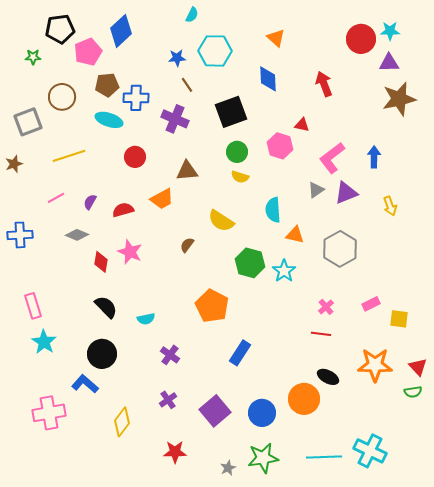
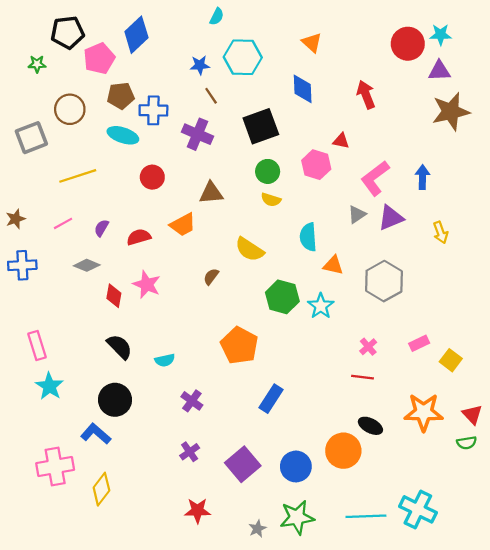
brown star: (14, 164) -> (16, 219), moved
yellow square: (399, 319) -> (451, 360), turned 30
yellow diamond: (122, 422) -> (101, 489), moved

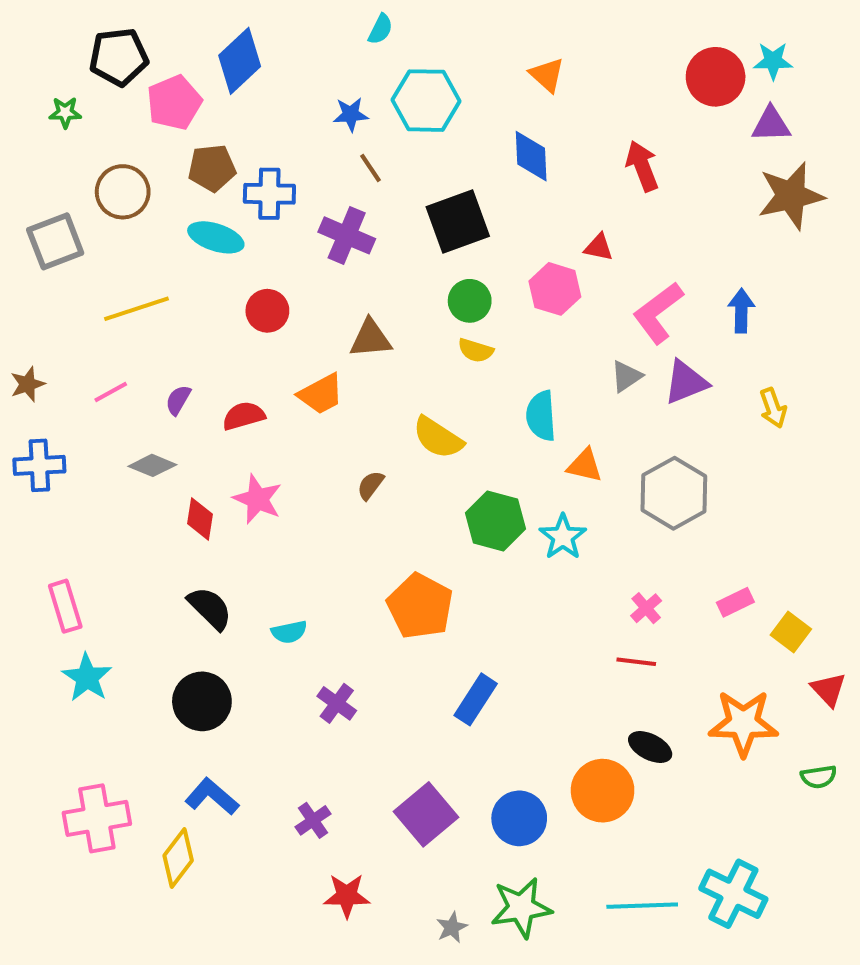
red triangle: (472, 414) -> (829, 689), moved
blue L-shape: (96, 434) -> (212, 797), moved
purple cross: (190, 452) -> (313, 820), moved

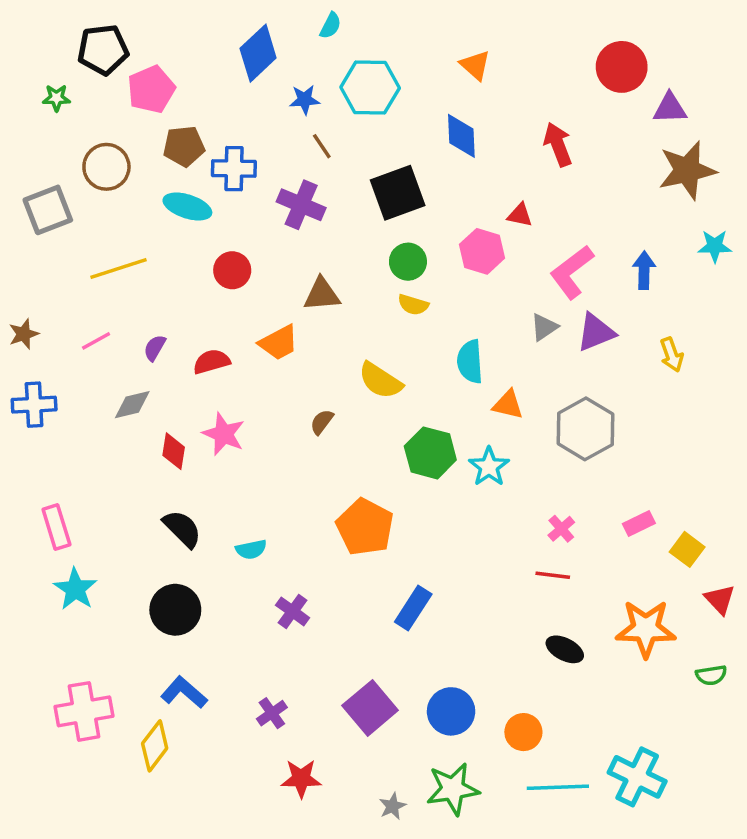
blue diamond: (240, 61) -> (258, 53), moved
cyan star: (773, 61) -> (715, 246), moved
gray diamond: (152, 465) -> (132, 405), turned -36
orange circle: (603, 791) -> (523, 732), moved, size x0.7

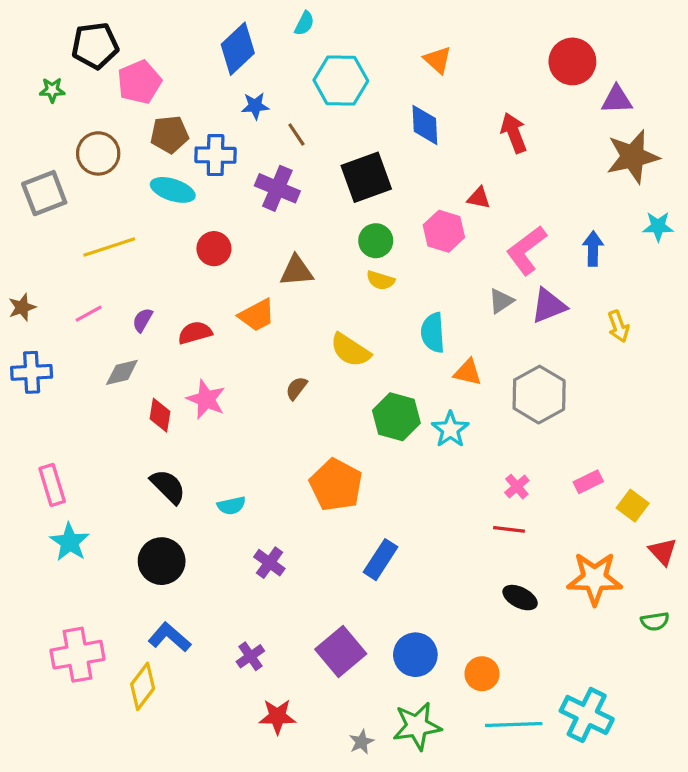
blue star: (305, 100) -> (255, 106), moved

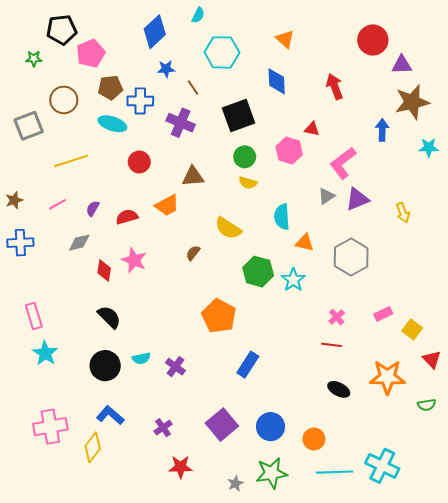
blue arrow: (593, 249) -> (382, 130), moved
cyan semicircle: (231, 506) -> (141, 358), moved

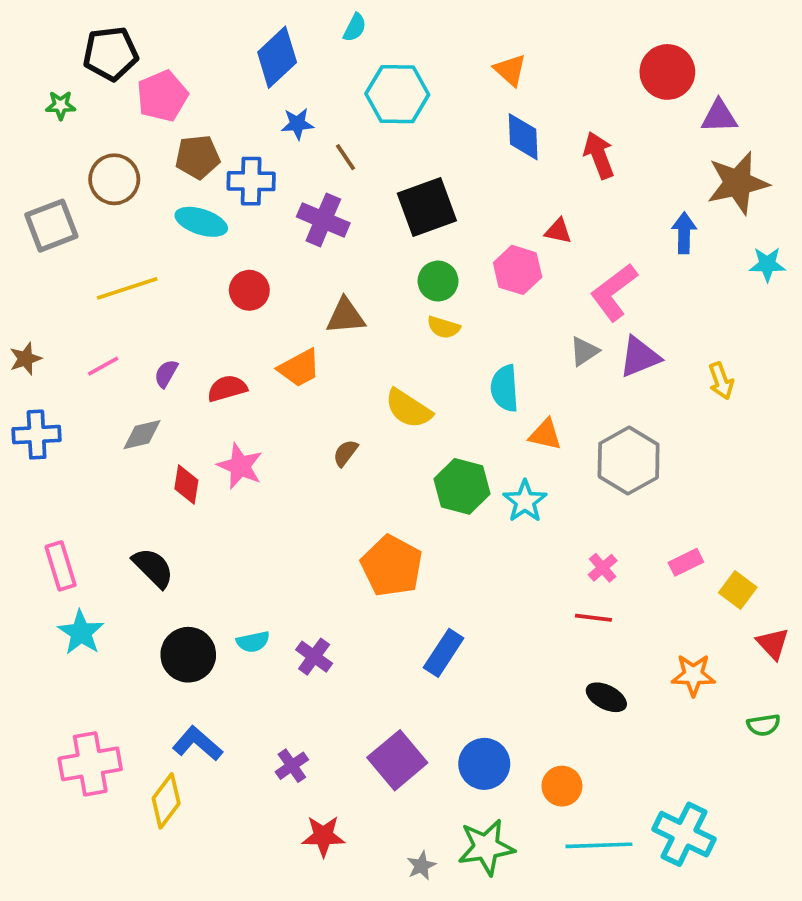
blue diamond: (277, 81) -> (523, 137), moved
black semicircle: (109, 317) -> (153, 568), moved
orange star: (387, 377) -> (693, 675), size x0.7

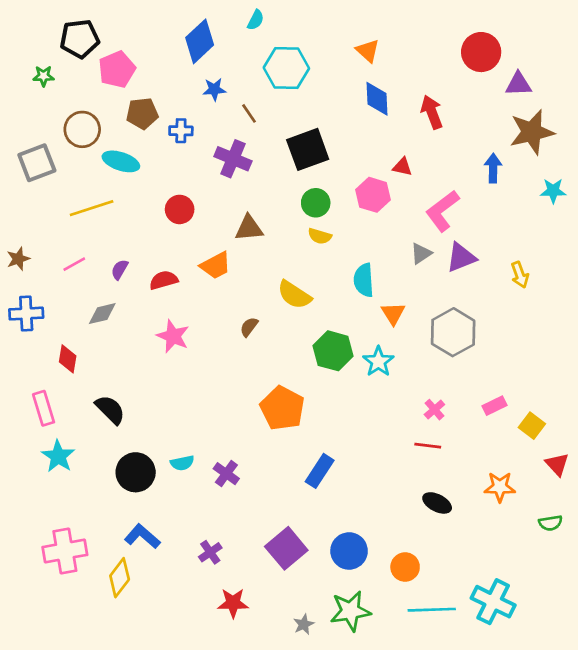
blue cross: (251, 181) -> (181, 131), size x0.7
cyan ellipse: (201, 222) -> (121, 161), moved
orange triangle: (545, 435) -> (393, 314), turned 45
red diamond: (186, 485) -> (68, 359), moved

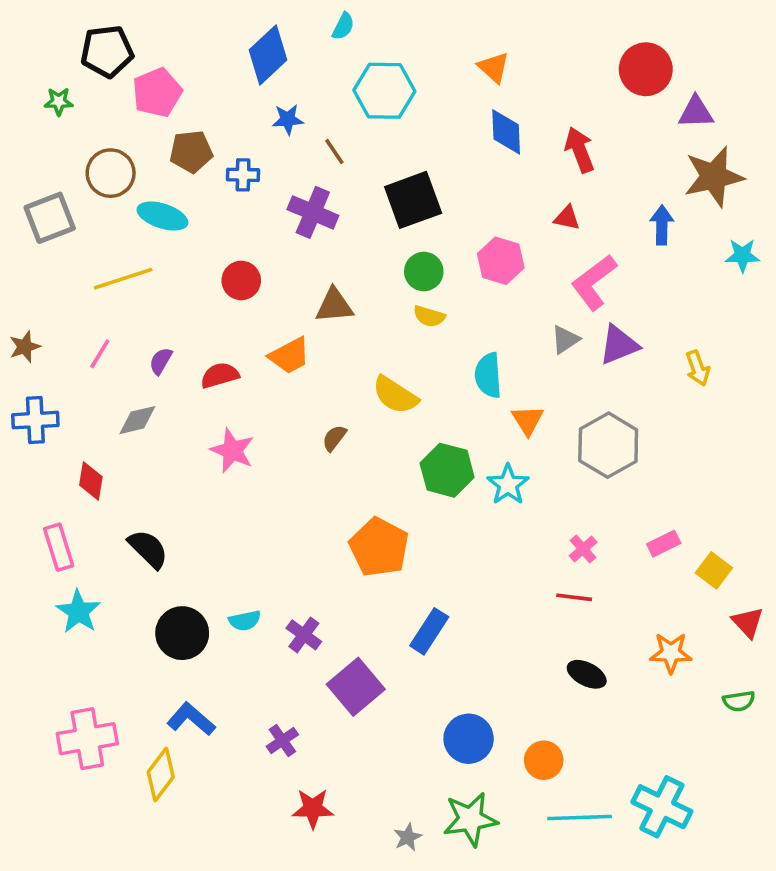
red triangle: (402, 167) -> (567, 218), moved
pink line: (74, 264) -> (100, 354), turned -30
purple square: (286, 548) -> (356, 687), moved

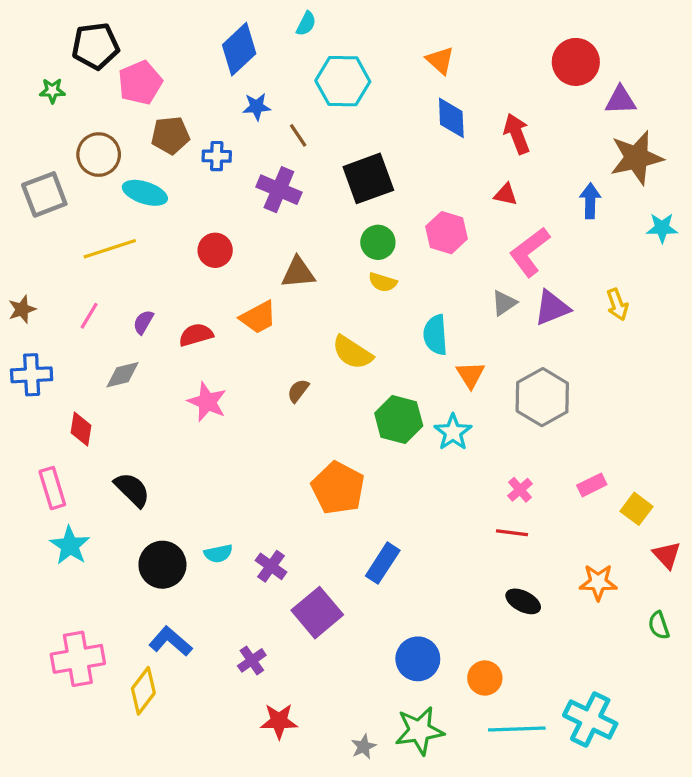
yellow arrow: (698, 368) -> (617, 305), moved
green semicircle: (739, 701) -> (659, 625), turned 80

